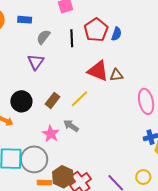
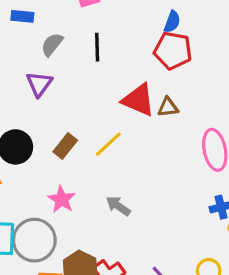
red pentagon: (96, 30) -> (173, 51), moved, turned -30
blue semicircle: (116, 34) -> (172, 22), moved
gray arrow: (71, 126) -> (118, 206), moved

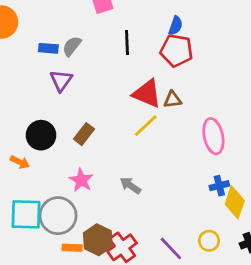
blue rectangle: (22, 16) -> (48, 48), moved
black line: (97, 47) -> (127, 43), moved
yellow line: (108, 144) -> (146, 126), moved

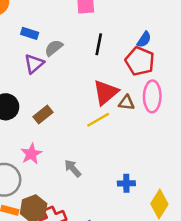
gray semicircle: (72, 46) -> (54, 48), moved
red triangle: (147, 94) -> (106, 92), turned 44
pink ellipse: (213, 136) -> (152, 96), moved
blue cross: (219, 186) -> (126, 183), moved

